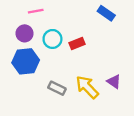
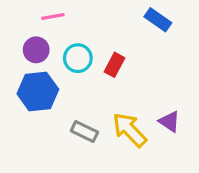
red rectangle: (77, 43) -> (115, 65), turned -40

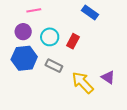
blue rectangle: (158, 20) -> (90, 13), moved
gray rectangle: (84, 132) -> (54, 66), moved

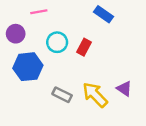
purple circle: (23, 32) -> (16, 34), moved
gray rectangle: (54, 66) -> (62, 95), moved

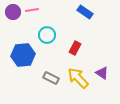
purple circle: (16, 34) -> (13, 12), moved
red rectangle: (84, 47) -> (75, 48), moved

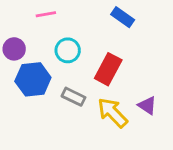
purple circle: (13, 12) -> (14, 49), moved
red rectangle: (75, 48) -> (108, 69), size x1.5
gray rectangle: (51, 78) -> (73, 97), moved

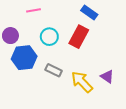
red rectangle: (108, 69) -> (79, 37), moved

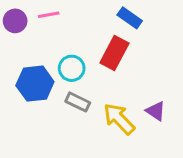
purple circle: (10, 36) -> (15, 21), moved
cyan circle: (49, 37) -> (72, 68), moved

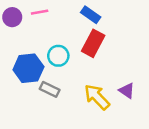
blue rectangle: (130, 18) -> (91, 15), moved
gray rectangle: (78, 102) -> (50, 89), moved

